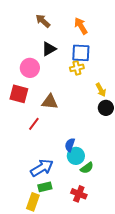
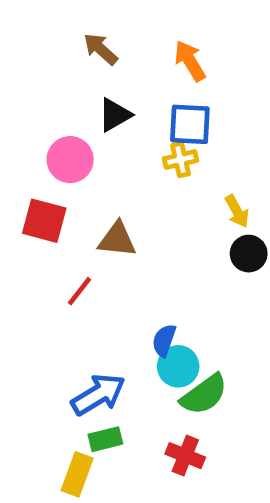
green semicircle: (87, 168) -> (204, 395), size x1.5

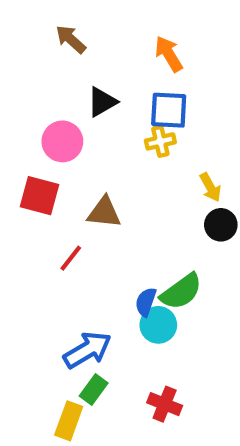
brown arrow: (101, 49) -> (71, 39), moved
green semicircle: (204, 395) -> (181, 292), moved
green rectangle: (105, 439) -> (94, 389), turned -40

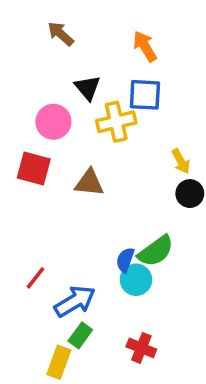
black triangle: (102, 102) -> (88, 88), turned -40
yellow cross: (160, 141) -> (116, 122), moved, size x1.5
red line: (71, 258) -> (35, 278), moved

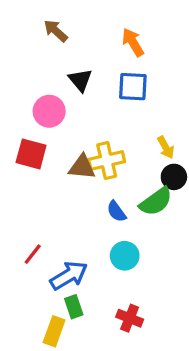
yellow cross: (116, 122) -> (107, 161), moved
green semicircle: (156, 251) -> (156, 202), moved
blue semicircle: (125, 260) -> (116, 211), moved, turned -55
green rectangle: (80, 335) -> (74, 307), turned -55

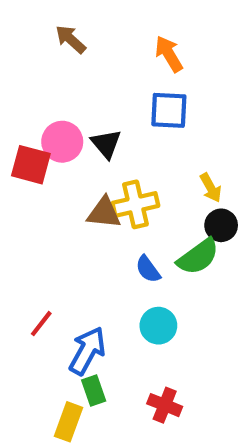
black triangle: (80, 80) -> (106, 144), moved
red square: (31, 154) -> (31, 165), moved
blue arrow: (69, 275) -> (87, 351), turned -30

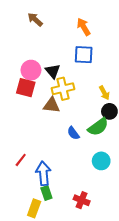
red square: (31, 165) -> (26, 88), moved
yellow cross: (135, 204) -> (63, 89), moved
cyan circle: (158, 326) -> (101, 161), moved
blue arrow: (87, 351) -> (43, 173), turned -35

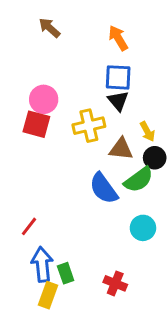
black triangle: (53, 71) -> (118, 101), moved
brown triangle: (52, 105) -> (121, 149), moved
blue semicircle: (73, 133) -> (104, 188), size x1.6
blue arrow: (43, 173) -> (42, 264), moved

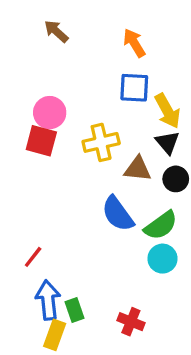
black triangle: (118, 101) -> (167, 142), moved
yellow arrow: (147, 131) -> (167, 111), moved, size x1.5
green semicircle: (139, 180) -> (161, 225), moved

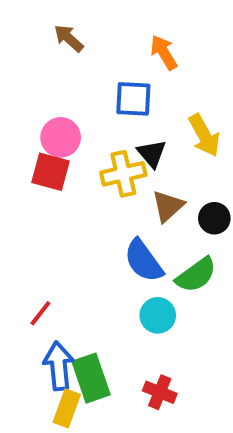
blue square: (134, 88) -> (133, 99), moved
black triangle: (167, 142) -> (152, 154), moved
brown triangle: (138, 169) -> (168, 206), turned -48
cyan circle: (162, 259) -> (158, 315), moved
green rectangle: (75, 310) -> (91, 378), size x1.6

